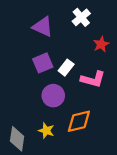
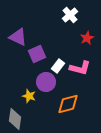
purple triangle: (43, 27) -> (18, 37), moved
white rectangle: (66, 68) -> (58, 66), moved
yellow star: (46, 131) -> (29, 96), moved

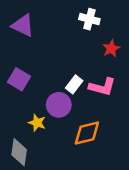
white cross: (70, 15) -> (89, 19), turned -35
purple triangle: (18, 37) -> (23, 26), moved
purple square: (37, 54) -> (19, 79), moved, turned -36

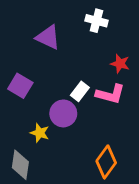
purple triangle: (23, 26) -> (48, 37), moved
red star: (111, 49) -> (120, 64), moved, turned -30
orange diamond: (87, 133) -> (106, 162), moved, turned -40

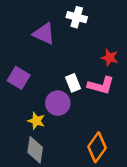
white cross: (97, 21) -> (77, 17), moved
white rectangle: (80, 91) -> (73, 83), turned -60
gray diamond: (20, 165) -> (35, 150), moved

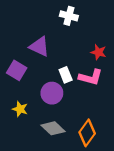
purple triangle: (44, 34) -> (39, 47), moved
yellow star: (36, 121) -> (20, 109), moved
gray diamond: (35, 150) -> (53, 128), moved, turned -55

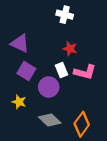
purple triangle: (39, 47) -> (20, 43), moved
red star: (98, 52) -> (70, 49), moved
purple square: (17, 70) -> (26, 71), moved

